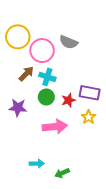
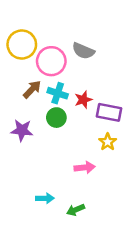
red star: (68, 100) -> (83, 100), moved
pink arrow: (55, 127) -> (85, 168), moved, size x0.7

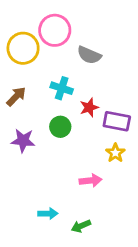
pink circle: (51, 61) -> (55, 30), moved
brown arrow: (32, 89) -> (16, 96), moved
cyan cross: (58, 93) -> (62, 88), moved

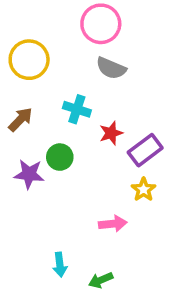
pink circle: (55, 30) -> (101, 24), moved
purple rectangle: (117, 121) -> (145, 150), turned -48
green circle: (60, 127) -> (60, 157), moved
cyan arrow: (48, 214) -> (60, 265), turned 84

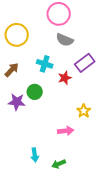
purple rectangle: (145, 150) -> (85, 63), moved

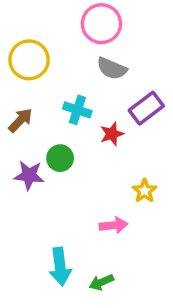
cyan arrow: (35, 155) -> (60, 267), size x1.5

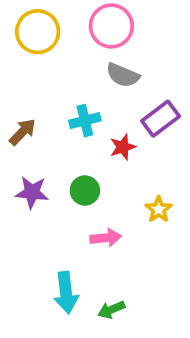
yellow circle: (29, 60) -> (38, 32), moved
cyan cross: (77, 110) -> (85, 121), turned -32
green circle: (60, 158) -> (85, 190), moved
pink arrow: (113, 225) -> (106, 238), moved

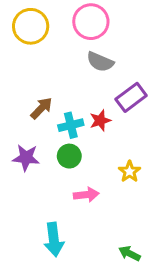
cyan cross: (85, 121) -> (71, 125), moved
brown arrow: (23, 132) -> (41, 108), moved
green arrow: (111, 310) -> (130, 253), moved, turned 50

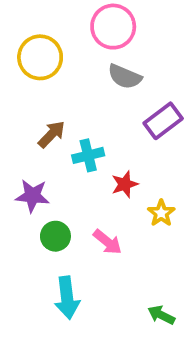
yellow circle: (31, 26) -> (40, 57), moved
red star: (100, 121) -> (125, 184), moved
green circle: (69, 156) -> (55, 236), moved
pink arrow: (86, 195) -> (107, 242), turned 45

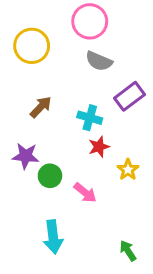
cyan cross: (88, 155) -> (90, 118), moved, turned 30
green circle: (55, 236) -> (50, 176), moved
green arrow: (161, 315) -> (128, 251), turned 30

